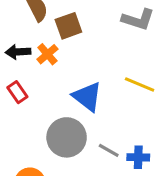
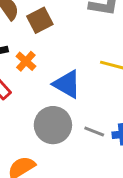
orange cross: (47, 54) -> (26, 61), moved

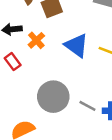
blue triangle: (67, 84) -> (76, 45), moved

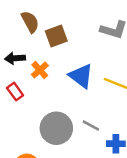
gray line: (87, 106) -> (91, 126), moved

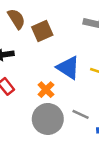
orange cross: (40, 70) -> (46, 90), moved

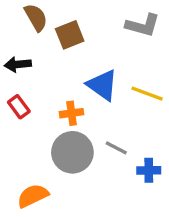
orange cross: (46, 90) -> (72, 113), turned 35

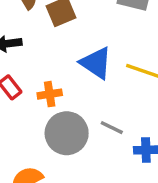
orange cross: (72, 113) -> (50, 94), moved

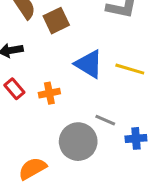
gray circle: (67, 133) -> (78, 142), moved

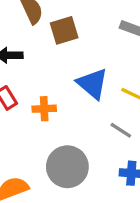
gray line: (105, 120) -> (121, 130), moved

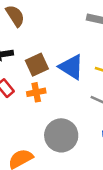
brown square: (64, 30) -> (37, 65), moved

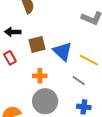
orange cross: (36, 92) -> (40, 76), moved

